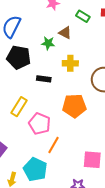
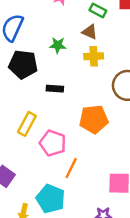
brown triangle: (65, 33) -> (90, 32), moved
yellow cross: (70, 63) -> (94, 56), moved

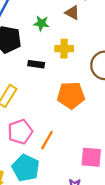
yellow cross: (94, 56) -> (64, 49), moved
pink pentagon: (53, 143) -> (20, 132), moved, turned 30

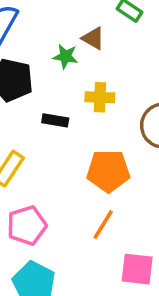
brown triangle: (72, 13) -> (93, 38), moved
orange line: (47, 140) -> (103, 225), moved

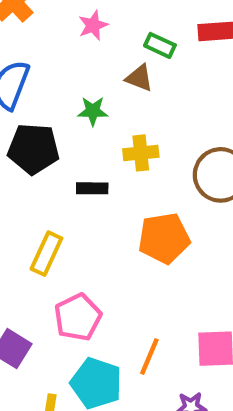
brown triangle: (93, 38) -> (139, 78), moved
orange line: (103, 225) -> (149, 356), moved

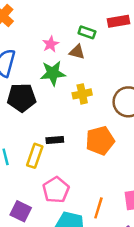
pink star: (93, 25) -> (51, 44), moved
green star: (93, 111) -> (53, 73), size x1.5
black rectangle: (92, 188) -> (55, 140), moved

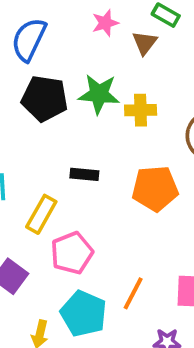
brown triangle: (77, 52) -> (145, 43), turned 42
green star: (53, 73) -> (99, 94), moved
yellow rectangle: (35, 156) -> (41, 214), moved

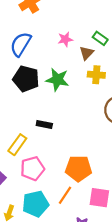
yellow cross: (141, 110) -> (96, 75), moved
orange pentagon: (155, 188) -> (78, 168), moved
cyan pentagon: (84, 314) -> (35, 204), turned 30

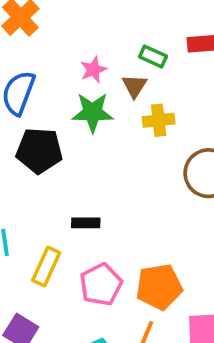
green star: (57, 80) -> (93, 112), moved
pink pentagon: (32, 169) -> (101, 284), moved

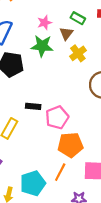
yellow cross: (159, 120) -> (78, 53), turned -35
pink pentagon: (101, 284) -> (57, 117), moved

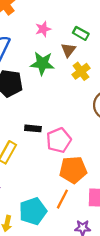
pink star: (45, 23) -> (43, 29), moved

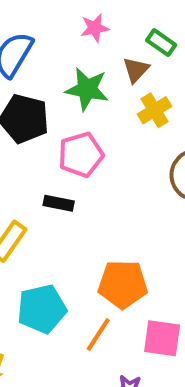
pink pentagon: (59, 140) -> (81, 155), moved
cyan pentagon: (33, 211) -> (42, 309), moved

